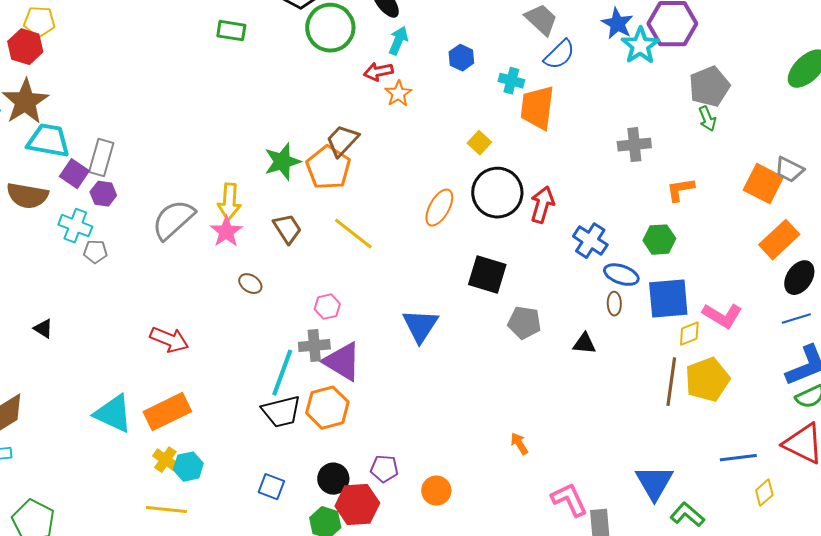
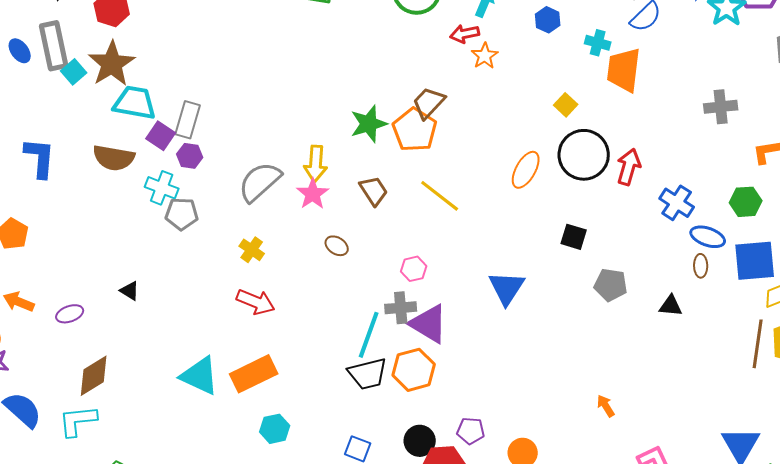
gray pentagon: (95, 252) -> (182, 214), size x1.4
black square: (487, 275) -> (574, 237), size x0.7
yellow cross: (165, 460) -> (252, 250), moved

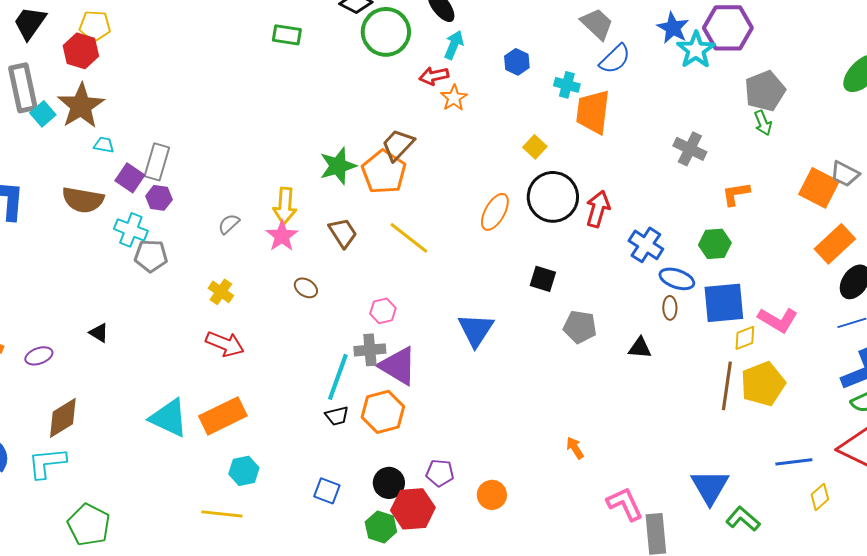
cyan trapezoid: (135, 103) -> (104, 145), size x0.5
gray cross: (721, 107) -> (690, 149), turned 32
gray semicircle: (260, 182) -> (229, 224), size x0.5
black trapezoid: (368, 374) -> (337, 416), size x0.6

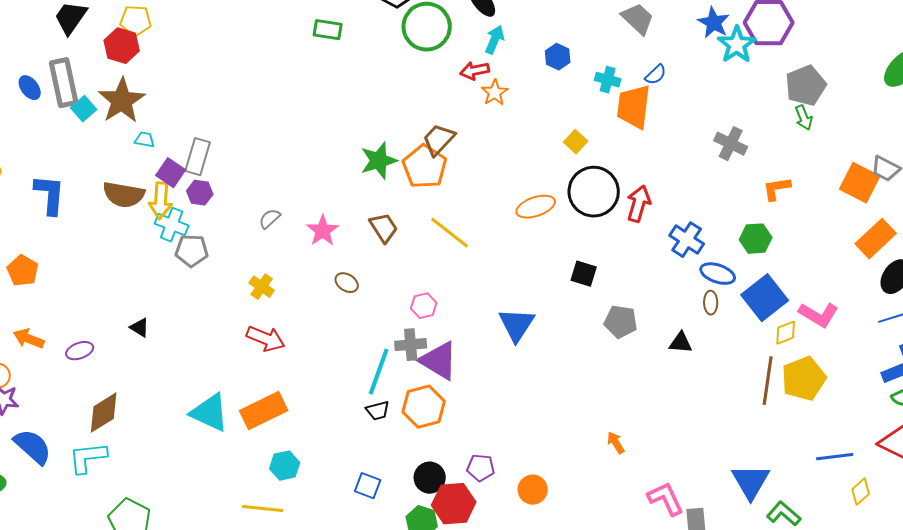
blue semicircle: (615, 59) -> (656, 75), moved, size x0.7
yellow arrow: (285, 206) -> (161, 201), moved
orange ellipse: (495, 212) -> (536, 207), turned 42
blue square: (724, 303) -> (765, 298), turned -33

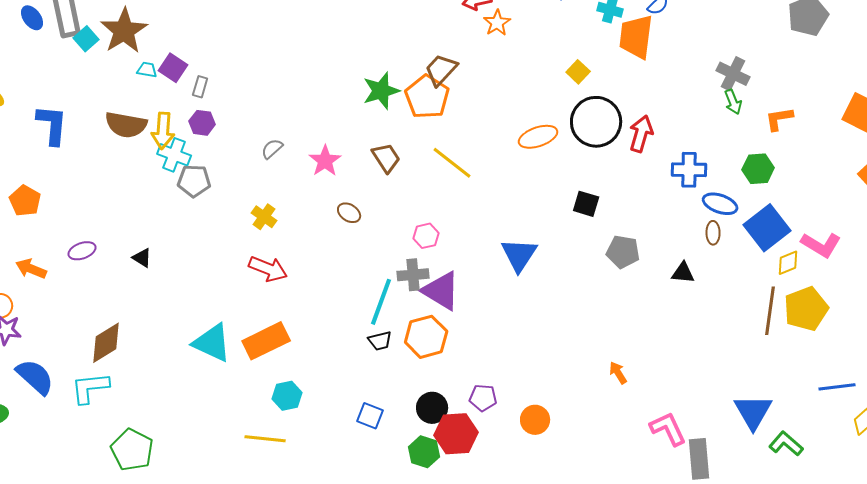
green arrow: (804, 118) -> (733, 102), moved
gray rectangle: (198, 157) -> (200, 87), size x0.6
purple square: (171, 173) -> (173, 68), moved
blue cross: (687, 240) -> (689, 170), turned -32
purple ellipse: (80, 351) -> (82, 251), moved

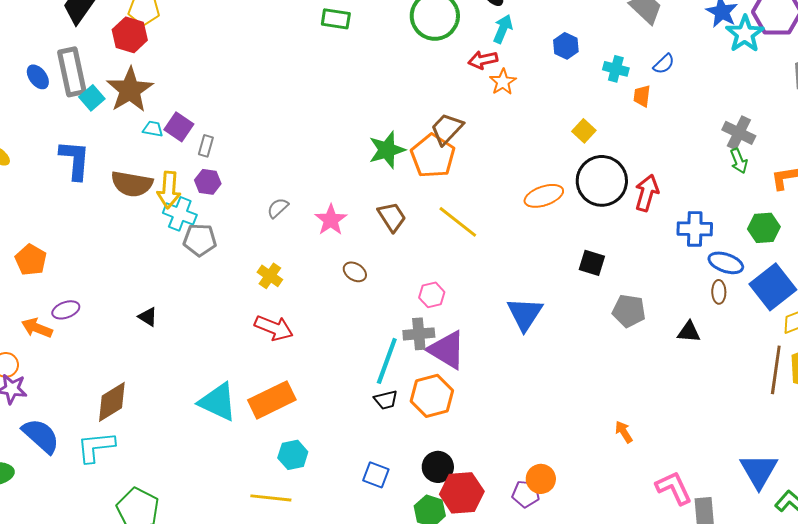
orange trapezoid: (636, 37) -> (642, 96), size x0.5
blue L-shape: (52, 125) -> (75, 160), moved
purple ellipse: (82, 251) -> (66, 310), moved
purple pentagon: (483, 398) -> (526, 494), moved

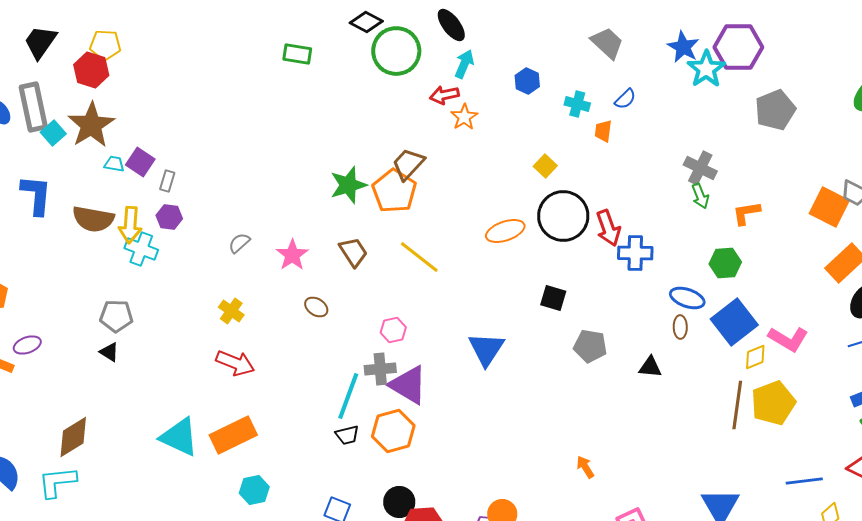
red arrow: (647, 193) -> (608, 228), turned 144
blue cross: (695, 229) -> (635, 253), moved
gray pentagon: (200, 240) -> (116, 316), moved

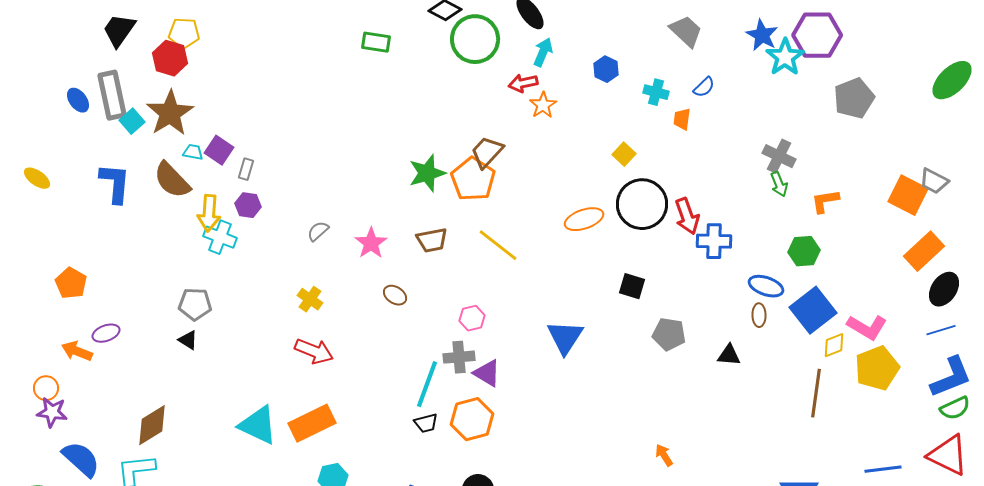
brown semicircle: (93, 219) -> (172, 180), moved, turned 36
brown trapezoid: (353, 252) -> (432, 240), turned 112
purple triangle: (408, 385) -> (487, 373), size x0.7
yellow pentagon: (773, 403) -> (877, 368), moved

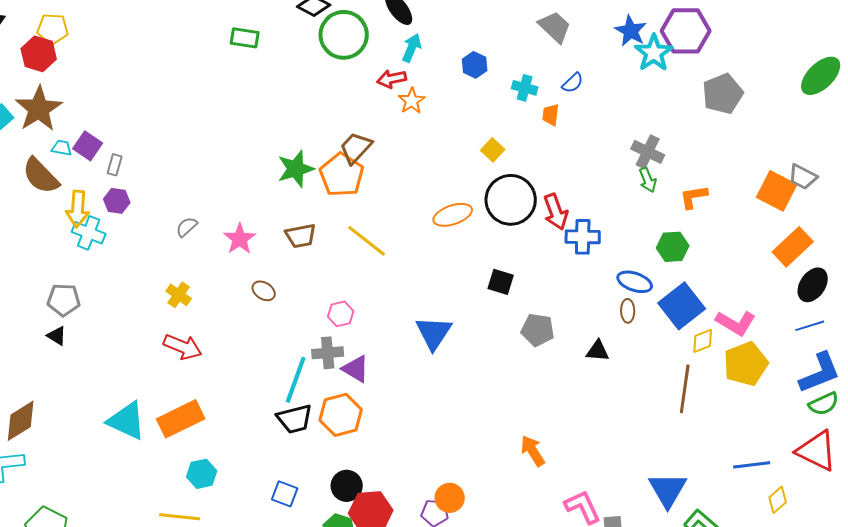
black trapezoid: (426, 423) -> (295, 419), size x1.5
orange arrow: (664, 455) -> (533, 451), size x1.4

